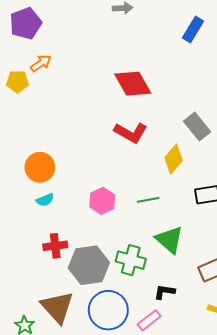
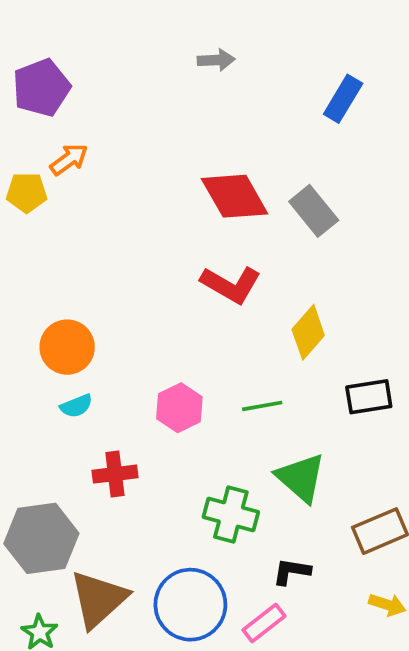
gray rectangle: (197, 126) -> (314, 211), moved
red cross: (55, 246) -> (115, 474), moved
gray hexagon: (89, 265) -> (41, 538), moved
brown triangle: (57, 307) -> (98, 599), turned 30

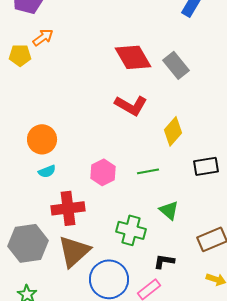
red cross: (115, 474) -> (68, 208), size x1.4
green triangle: (301, 478) -> (169, 210), size x0.7
brown triangle: (98, 599) -> (74, 251), moved

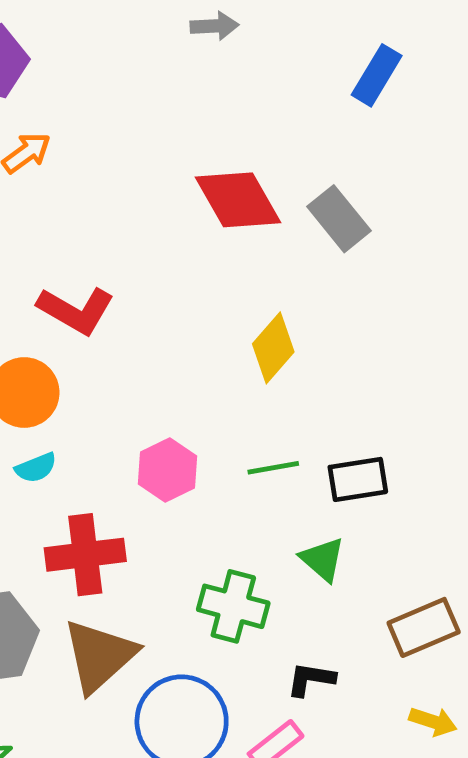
red L-shape: (131, 105) -> (76, 310), moved
yellow diamond: (173, 131) -> (273, 348), moved
black rectangle: (206, 166) -> (358, 479), moved

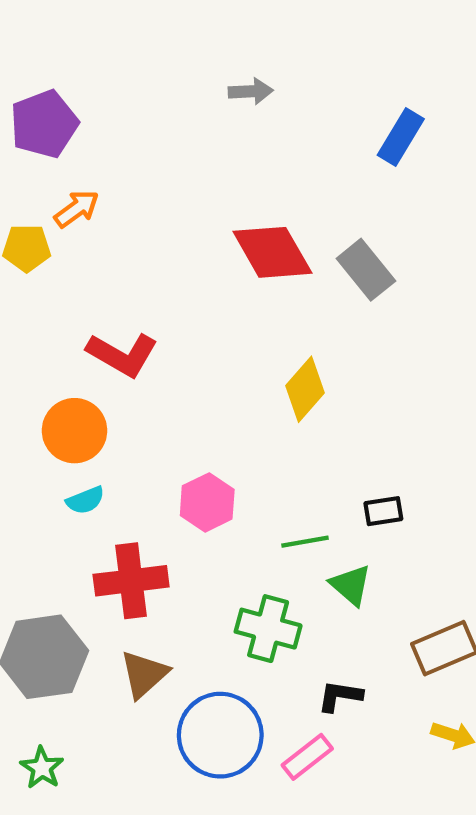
green line: (273, 468) -> (305, 542), moved
black rectangle: (358, 479) -> (383, 511), size x0.7
brown triangle: (99, 656) -> (144, 674), size x0.7

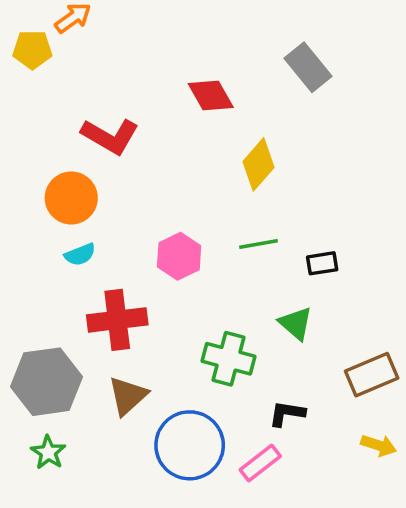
red diamond: (272, 252) -> (211, 96), moved, size x0.7
green line: (305, 542) -> (259, 244), moved
green star: (42, 768) -> (48, 452), moved

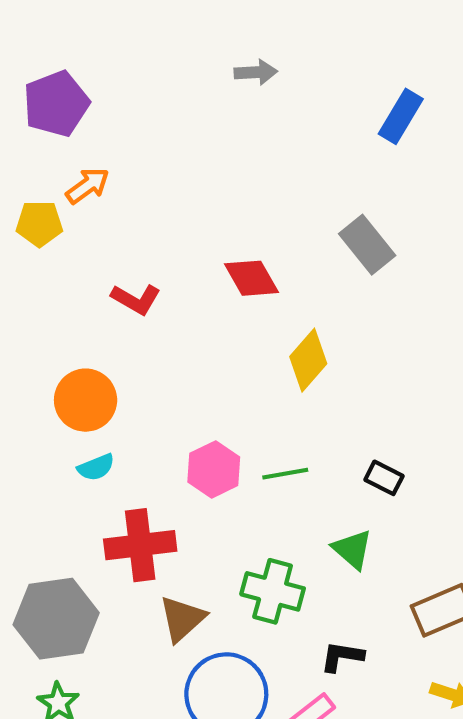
red L-shape: (110, 136) -> (136, 299), moved, size x0.7
green line: (259, 244) -> (285, 474), moved
black rectangle: (322, 263) -> (384, 478), turned 36
brown triangle: (128, 396) -> (182, 619), moved

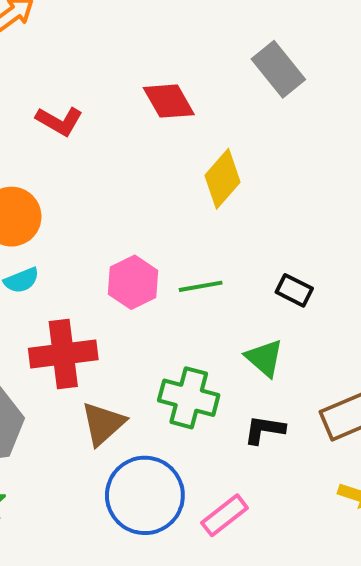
black L-shape: (342, 656) -> (264, 430), moved

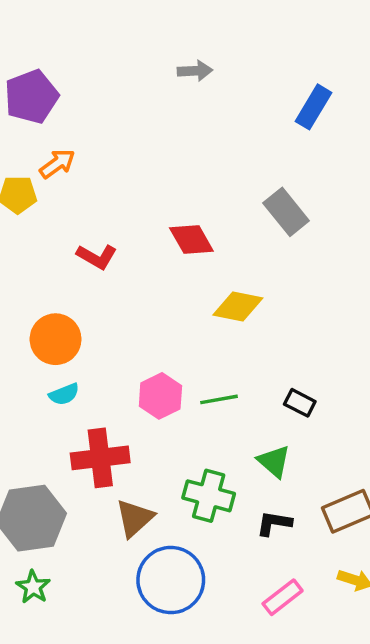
yellow diamond: (223, 179) -> (238, 307), turned 60
pink rectangle: (225, 515) -> (283, 597), moved

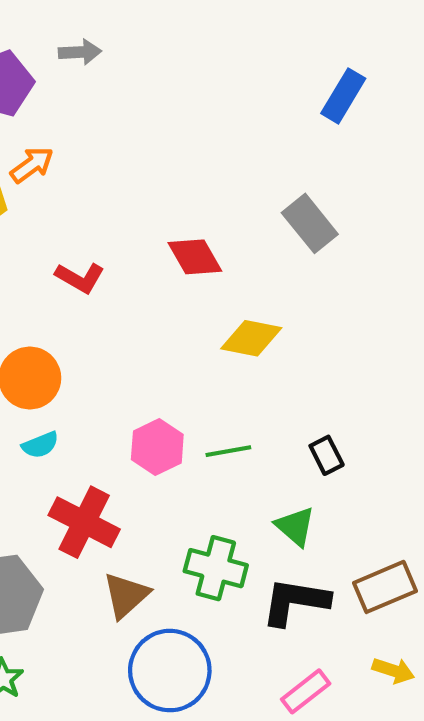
gray arrow: (195, 71) -> (80, 52), moved
black rectangle: (300, 403) -> (327, 455), turned 36
red cross: (100, 458) -> (84, 522), turned 34
black L-shape: (274, 523) -> (295, 602), size x1.6

